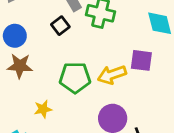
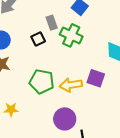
yellow star: (43, 109) -> (11, 110), moved

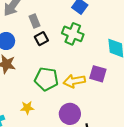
gray rectangle: (52, 23) -> (35, 21), moved
yellow star: (11, 110) -> (27, 108), moved

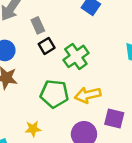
green cross: (73, 34) -> (76, 56), moved, turned 35
purple square: (98, 74) -> (114, 119), moved

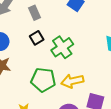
gray rectangle: (38, 25) -> (35, 13), moved

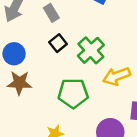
yellow arrow: (72, 81) -> (117, 76), moved

